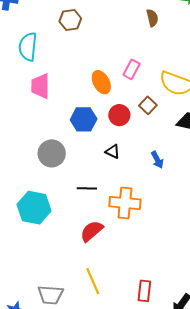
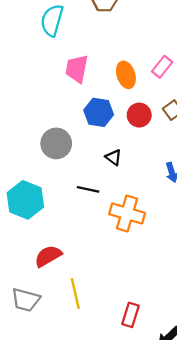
pink trapezoid: (40, 86) -> (77, 69), moved
black triangle: (113, 152) -> (114, 157), moved
red semicircle: (92, 231) -> (48, 256), moved

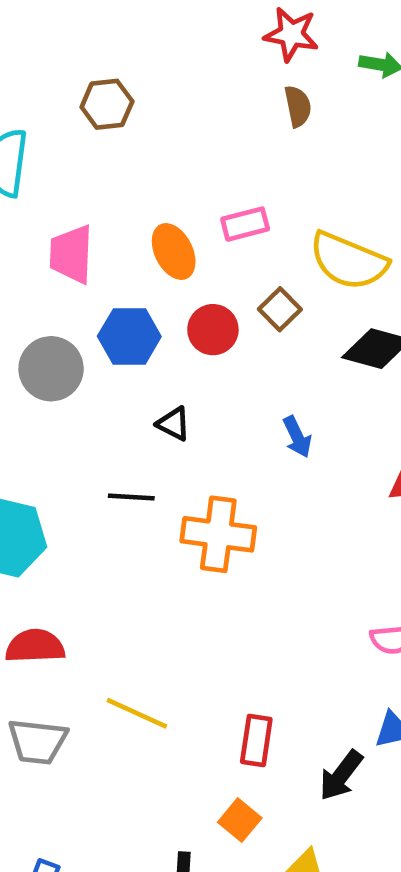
pink rectangle: (162, 67) -> (245, 224), turned 45
gray circle: (56, 143) -> (51, 369), moved
red semicircle: (48, 256) -> (35, 646), moved, turned 36
yellow line: (75, 293) -> (137, 713), turned -44

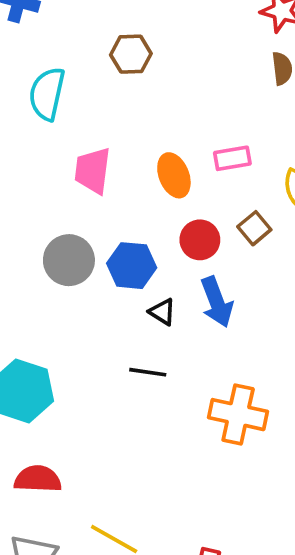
blue hexagon: (129, 336) -> (132, 266), moved
blue arrow: (297, 437) -> (217, 302), moved, size x1.5
black line: (131, 497) -> (148, 372), moved
orange cross: (218, 534) -> (238, 415), moved

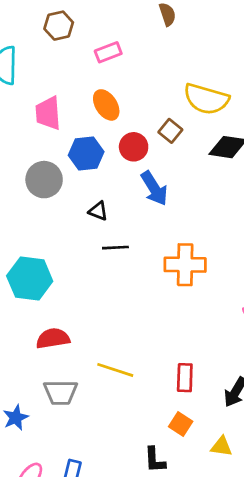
pink rectangle: (232, 158) -> (108, 52), moved
blue hexagon: (132, 266) -> (86, 154), moved
black triangle: (162, 312) -> (98, 211), moved

